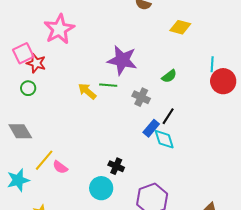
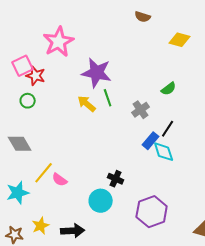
purple star: (122, 60) -> (97, 73), moved
green line: (108, 85) -> (108, 98), turned 66
gray cross: (141, 97) -> (141, 110), turned 30

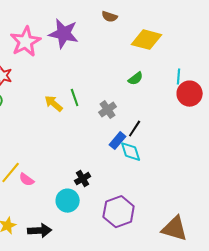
yellow diamond: (180, 40) -> (147, 40), size x1.4
purple star: (97, 73) -> (64, 34), moved
green semicircle: (169, 89) -> (136, 79), moved
black cross: (116, 179) -> (83, 179), turned 35

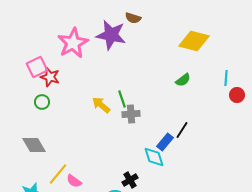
brown semicircle: (110, 17) -> (133, 18), moved
red circle: (190, 94) -> (237, 95), size x0.6
gray cross: (108, 110) -> (131, 114), moved, turned 30
cyan diamond: (131, 152) -> (154, 157), moved

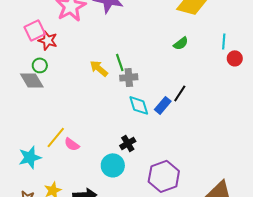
gray diamond: (34, 145) -> (32, 80), moved
cyan diamond: (154, 157) -> (139, 105), moved

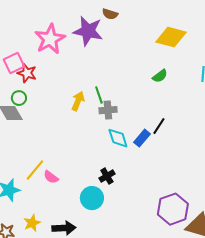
yellow arrow: (99, 68) -> (78, 101), turned 72
purple hexagon: (164, 176) -> (173, 209), moved

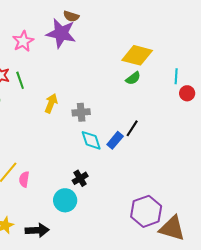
brown semicircle: (110, 14) -> (71, 16), moved
yellow diamond: (171, 37) -> (137, 55), moved
pink star: (50, 39) -> (23, 41), size x0.7
green line: (99, 95) -> (20, 80), moved
pink semicircle: (51, 177) -> (24, 179), turned 63

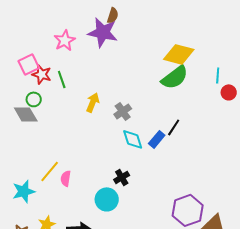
brown semicircle: (71, 16) -> (113, 15), turned -91
green semicircle: (133, 78) -> (175, 77), size x1.8
gray cross: (81, 112) -> (123, 111), turned -30

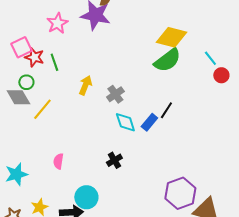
cyan line: (218, 75) -> (210, 58), turned -42
yellow line: (50, 171) -> (42, 109), moved
cyan circle: (107, 199) -> (86, 197), moved

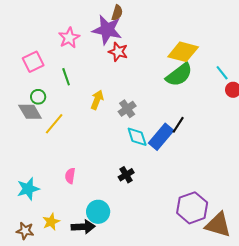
red star: (34, 57) -> (118, 52), moved
blue rectangle: (149, 122) -> (161, 137), size x1.5

